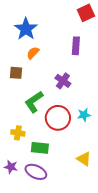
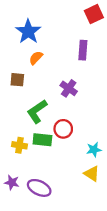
cyan star: (84, 115) -> (94, 150), moved
red circle: (58, 118) -> (63, 129), size x0.7
green rectangle: (40, 148) -> (42, 140), moved

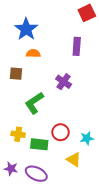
orange semicircle: (36, 58) -> (33, 53), turned 48
red circle: (63, 129) -> (61, 132), moved
green rectangle: (42, 140) -> (39, 144), moved
yellow triangle: (92, 174) -> (74, 160), moved

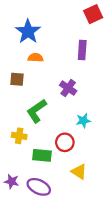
yellow cross: (18, 134) -> (19, 136), moved
cyan star: (87, 138) -> (83, 121), moved

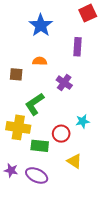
blue star: (28, 32) -> (41, 25), moved
orange semicircle: (36, 58) -> (40, 61), moved
cyan star: (83, 121) -> (83, 121), moved
yellow cross: (19, 136) -> (18, 127), size x1.6

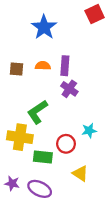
purple rectangle: (77, 47) -> (65, 66), moved
brown square: (16, 74) -> (16, 69), moved

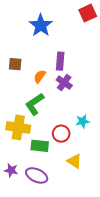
orange semicircle: (43, 66) -> (40, 76), moved, turned -56

